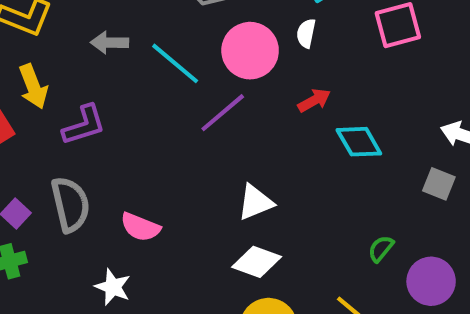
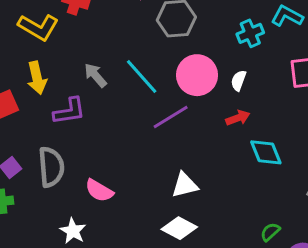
white semicircle: (306, 33) -> (239, 81), moved
gray arrow: (109, 43) -> (95, 75), moved, turned 40

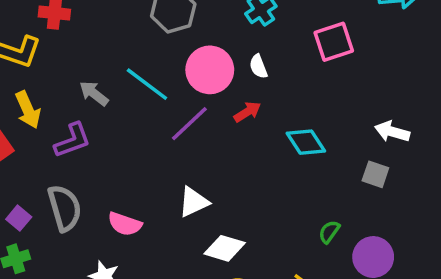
white semicircle: (239, 81) -> (258, 66), turned -30
red arrow: (238, 118) -> (247, 112), moved
white triangle: (185, 185) -> (193, 202), moved

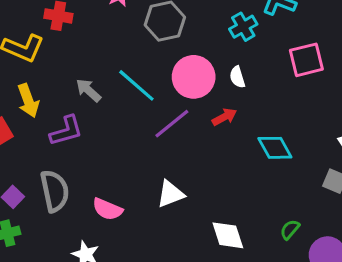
white diamond: (225, 248) -> (228, 235), moved, turned 51

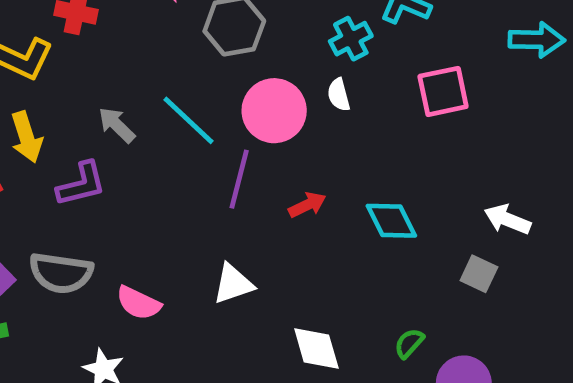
white semicircle: (237, 77) -> (339, 95), moved
red arrow: (224, 117) -> (307, 205), moved
purple line: (172, 124) -> (239, 179), turned -39
gray semicircle: (55, 191) -> (61, 273), turned 108

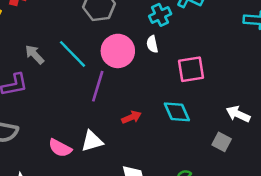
pink square: (443, 91) -> (191, 69), moved
red arrow: (307, 205) -> (132, 117), moved
pink semicircle: (139, 303) -> (60, 148), moved

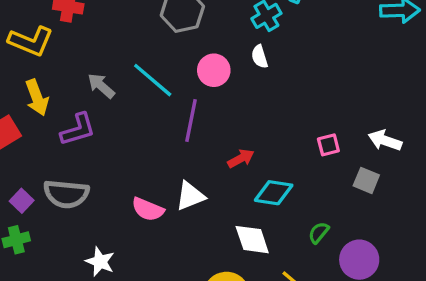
pink circle: (118, 51) -> (214, 70), size x0.7
pink square: (191, 69) -> (328, 145), moved, size x0.6
cyan diamond: (177, 112) -> (274, 193), moved, turned -52

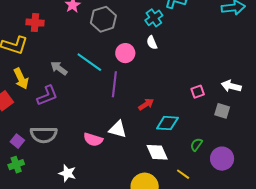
white triangle: (190, 196) -> (118, 129), turned 42

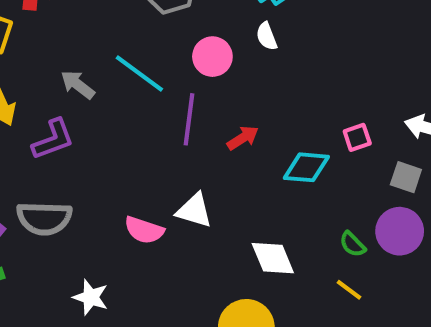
red arrow: (146, 104) -> (243, 138), moved
cyan diamond: (167, 123) -> (306, 167), moved
green semicircle: (196, 145) -> (353, 244), turned -80
purple circle: (222, 159) -> (400, 231), moved
yellow line: (183, 174) -> (349, 290), moved

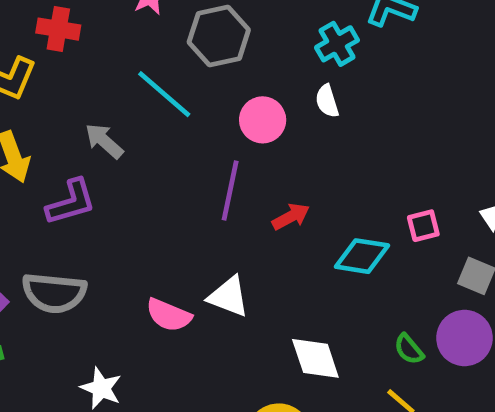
cyan line: (139, 73) -> (164, 94), moved

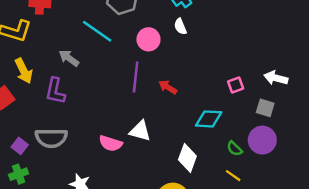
purple L-shape: (71, 202) -> (55, 91), turned 124
red arrow: (291, 217) -> (168, 87), turned -114
cyan diamond: (362, 256) -> (209, 119), moved
white diamond: (315, 358) -> (187, 158), turned 44

